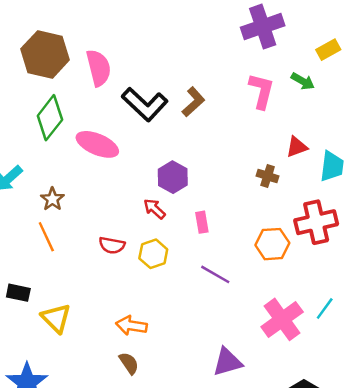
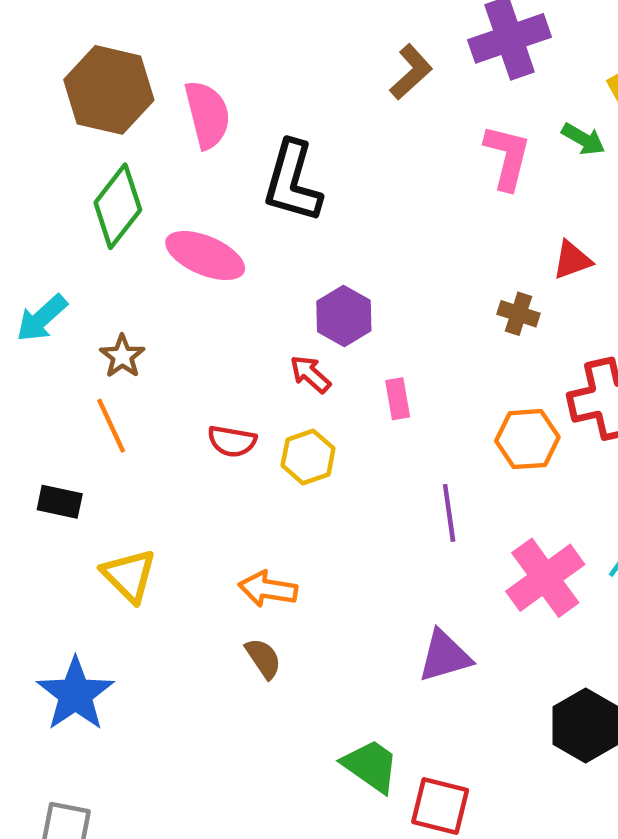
brown L-shape: (193, 102) -> (411, 72), moved
black L-shape: (145, 104) -> (292, 182), turned 63
purple line: (215, 274) -> (449, 513), moved, turned 52
black rectangle: (18, 293) -> (60, 502), moved

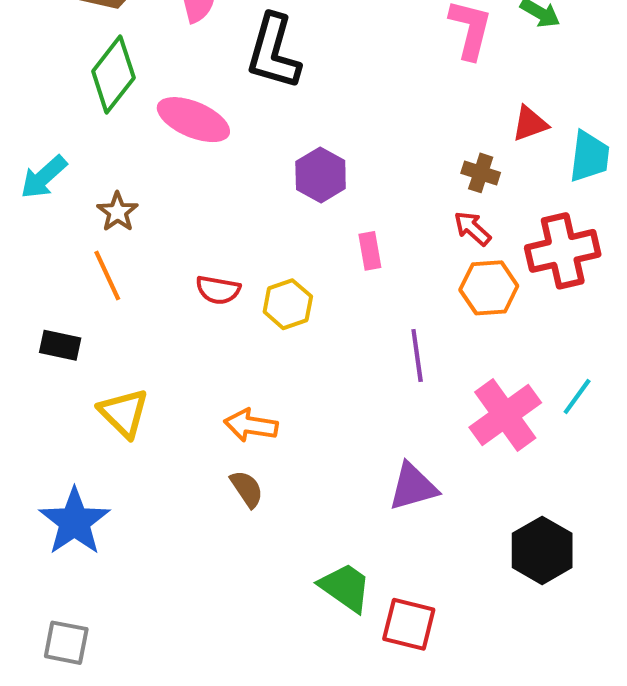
red arrow: (310, 374) -> (472, 228), moved

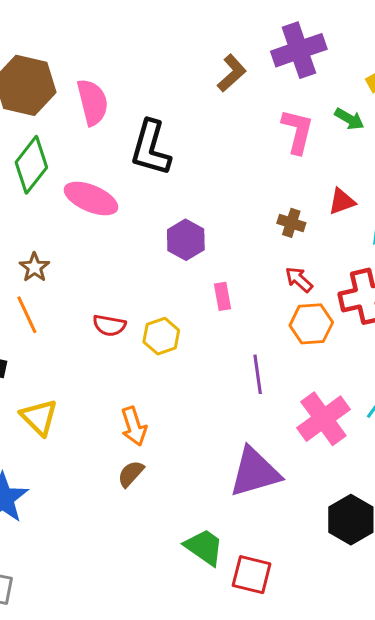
brown cross: (481, 173) -> (291, 223), moved
orange arrow: (251, 425) -> (134, 426), turned -117
purple triangle: (413, 487) -> (255, 472), size x1.4
brown semicircle: (247, 489) -> (131, 474), turned -104

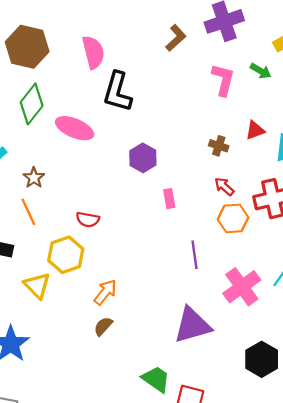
pink semicircle: (93, 102) -> (93, 52), moved
yellow hexagon: (161, 336) -> (66, 255), moved, size x1.4
orange arrow: (134, 426) -> (105, 292), turned -124

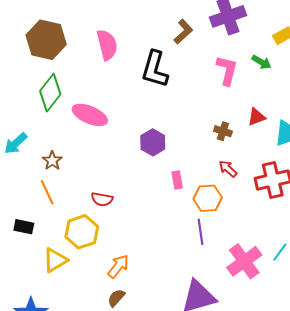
black L-shape: (117, 92) -> (155, 69), moved
orange hexagon: (233, 218) -> (208, 198), moved
yellow triangle: (37, 286) -> (55, 260), turned 44

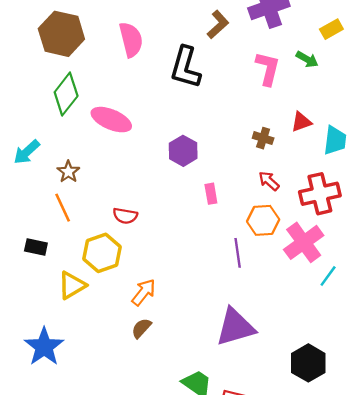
orange hexagon: (208, 198) -> (263, 220), moved
pink cross: (244, 261) -> (304, 242), moved

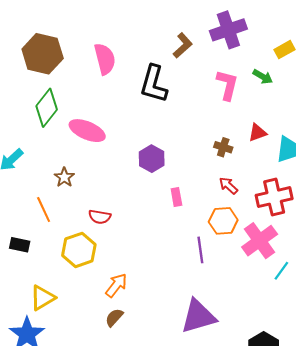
brown star: (68, 172) -> (64, 177), moved
yellow triangle: (72, 285) -> (43, 298), moved

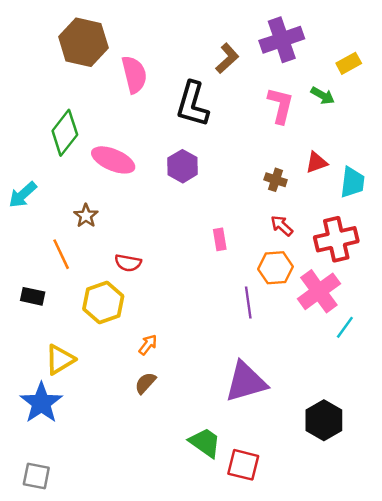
brown hexagon: (43, 54) -> (83, 42), moved
purple hexagon: (152, 159) -> (183, 166), moved
orange arrow: (116, 285) -> (148, 345), size x0.7

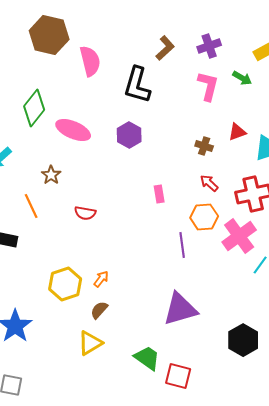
purple cross: (282, 40) -> (209, 46), moved, size x0.7
yellow hexagon: (103, 302) -> (65, 284), moved
yellow triangle: (60, 360) -> (90, 343), moved

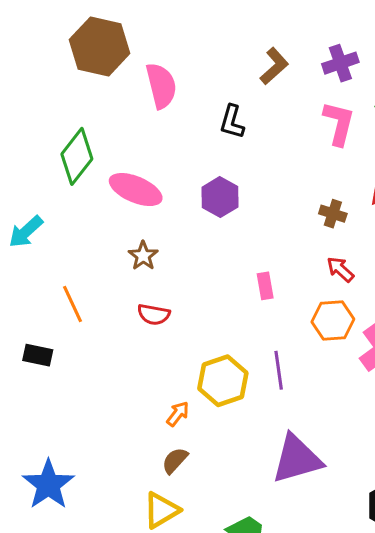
black L-shape: (137, 85) -> (232, 122), size x0.6
brown star: (51, 175) -> (143, 256), moved
purple line: (182, 245) -> (279, 370), moved
yellow hexagon: (65, 284) -> (223, 381), moved

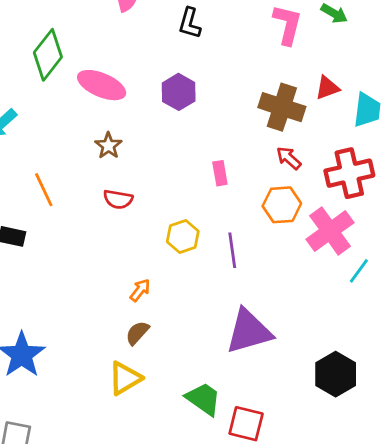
brown cross: (333, 214) -> (282, 107), size x1.8
yellow hexagon: (223, 381) -> (183, 236), moved, size x0.7

